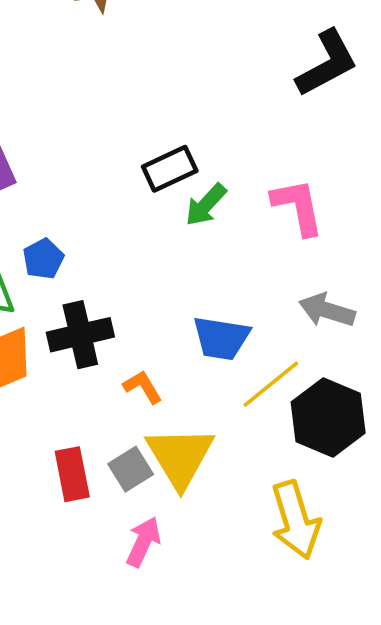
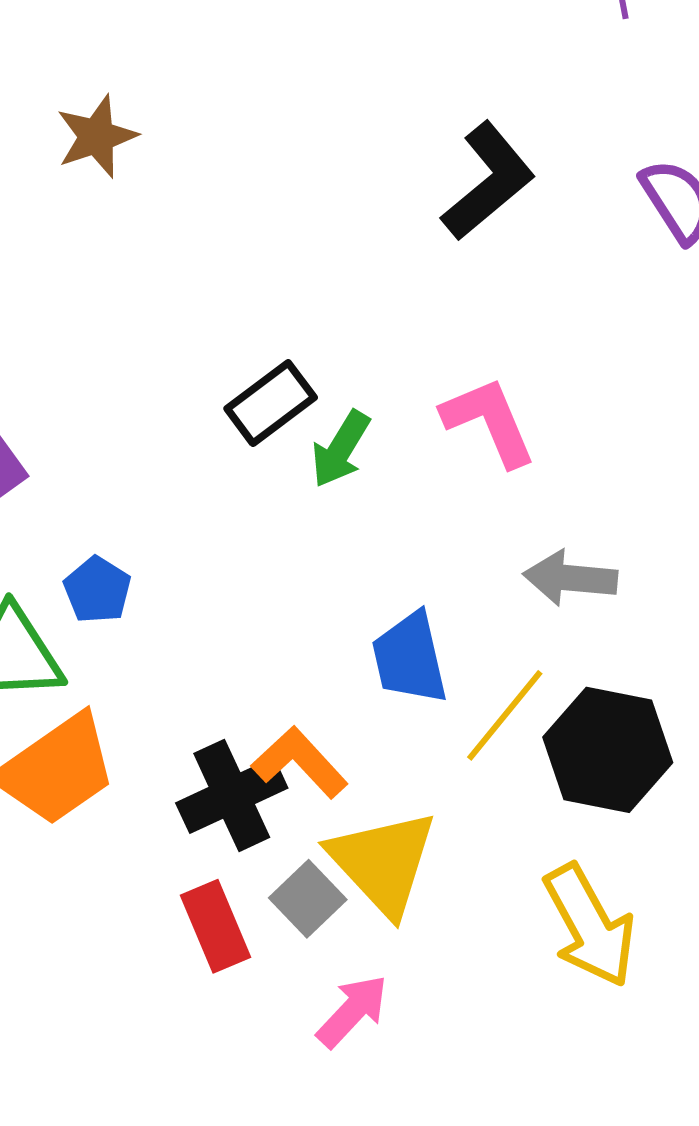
black cross: (80, 335) -> (232, 795), moved
blue trapezoid: (221, 338) -> (410, 658), turned 80
orange L-shape: (143, 387) -> (300, 762), size x1.4
pink arrow: (143, 542) -> (352, 1011), turned 30

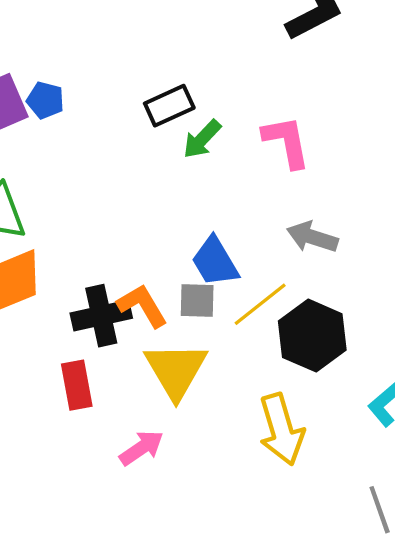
blue pentagon: (97, 590) -> (45, 100), moved, turned -30
blue trapezoid: (410, 658) -> (215, 262), turned -30
gray square: (308, 899) -> (197, 301), moved, turned 33

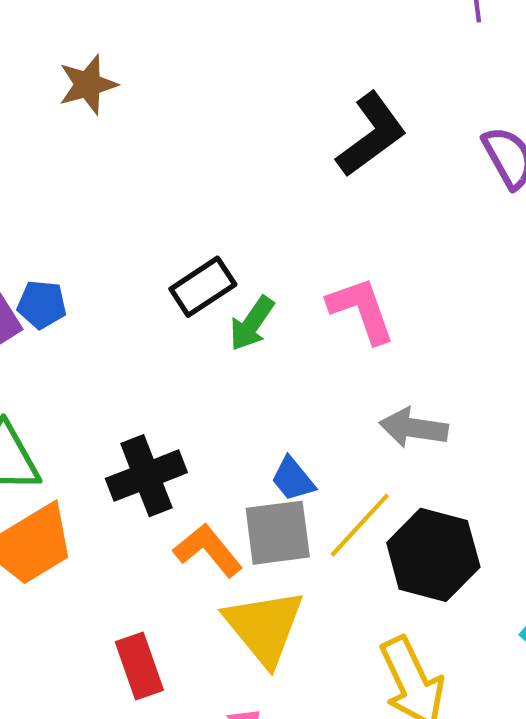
blue trapezoid: (215, 262) -> (293, 479), size x0.7
gray square: (197, 301) -> (278, 533), size x1.4
black cross: (101, 316) -> (146, 476), moved

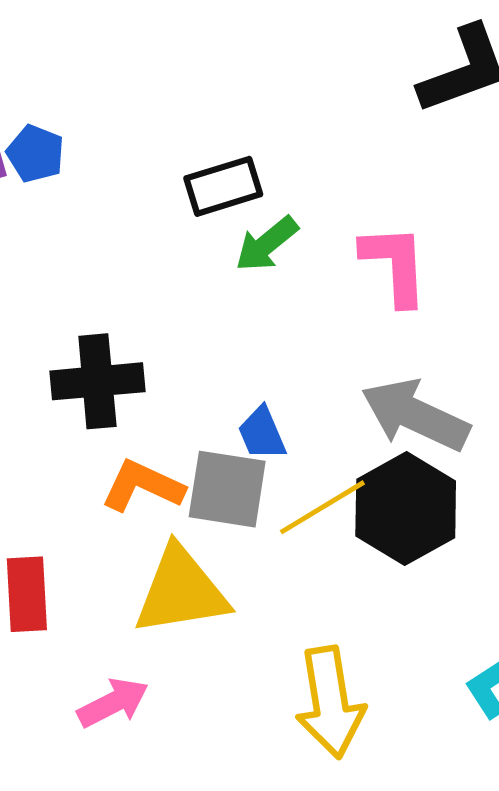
gray arrow: (414, 428) -> (415, 415), size x1.4
orange L-shape: (208, 550) -> (143, 486), turned -42
black hexagon: (433, 555) -> (406, 509), moved
yellow triangle: (264, 627) -> (181, 591), turned 44

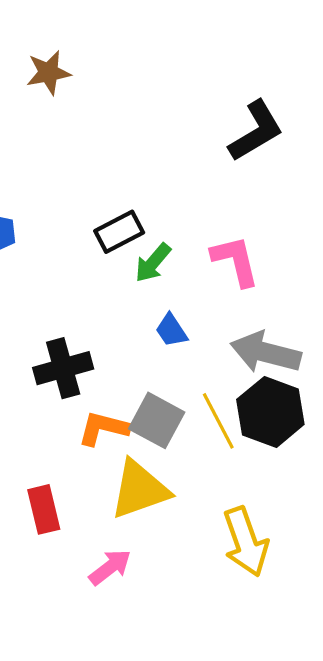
blue trapezoid: (262, 433) -> (171, 330), moved
gray square: (227, 489) -> (157, 420), turned 30
yellow line: (322, 507) -> (218, 421), turned -76

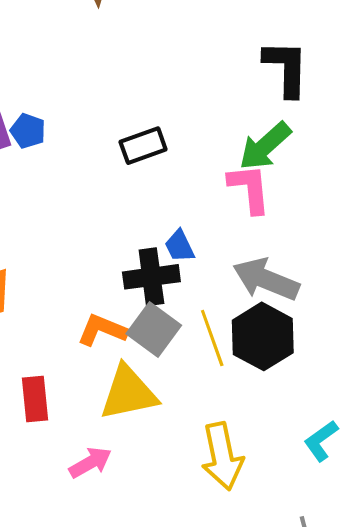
black L-shape: (256, 131) -> (286, 68), turned -66
green arrow: (153, 263) -> (265, 146), moved, size x1.4
black cross: (63, 368) -> (151, 277), moved

